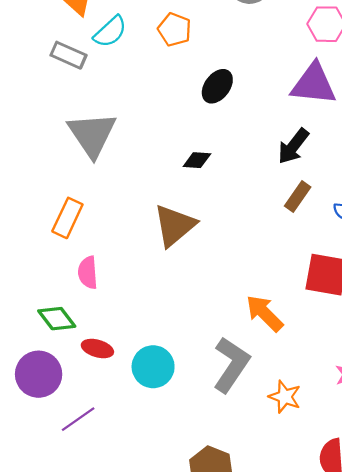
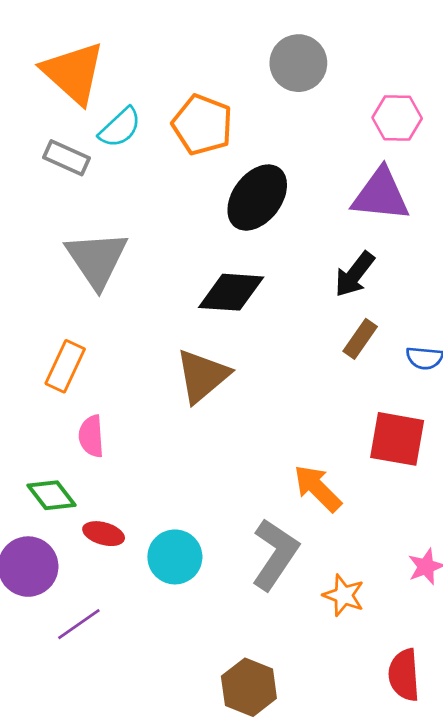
orange pentagon: (174, 30) -> (202, 125), size x1.4
black ellipse: (217, 86) -> (257, 198), size x1.5
black diamond: (197, 160) -> (231, 292), size x1.8

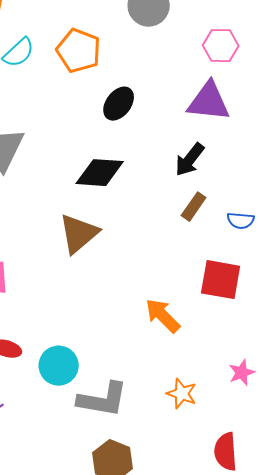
black ellipse: (257, 198) -> (119, 104), size x0.7
gray L-shape: (275, 554) -> (103, 400), moved, turned 66

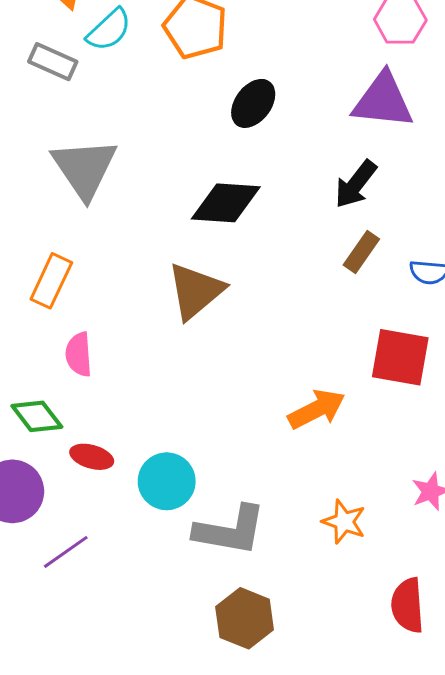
orange arrow: (163, 316) -> (317, 409), turned 108

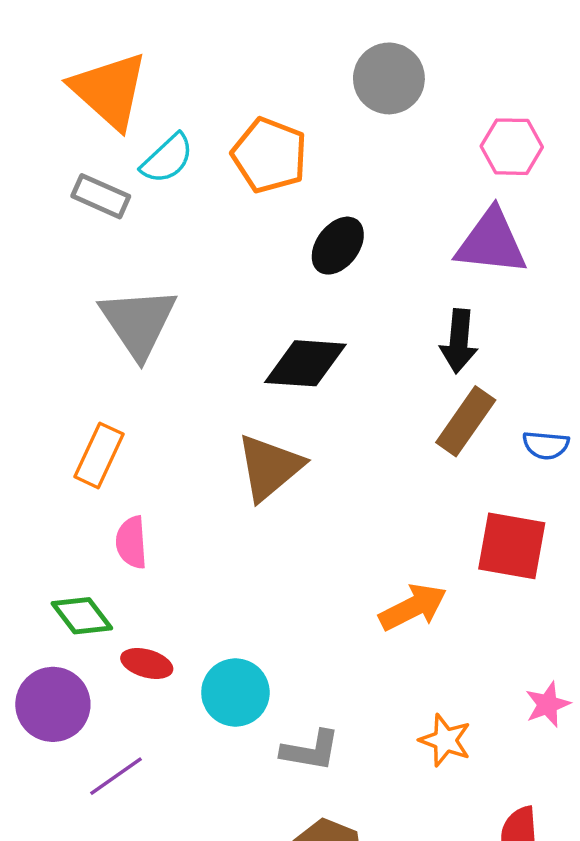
black arrow: (356, 184) -> (459, 341), turned -33
brown rectangle: (361, 252) -> (466, 421), size x1.4
gray L-shape: (230, 530) -> (310, 750), size x0.7

